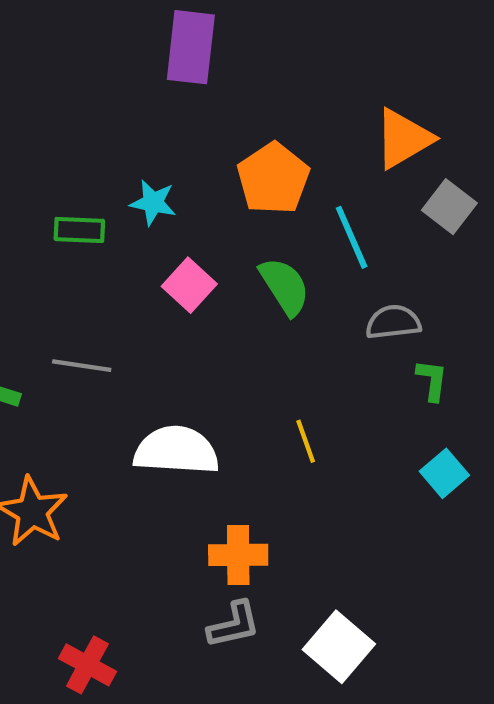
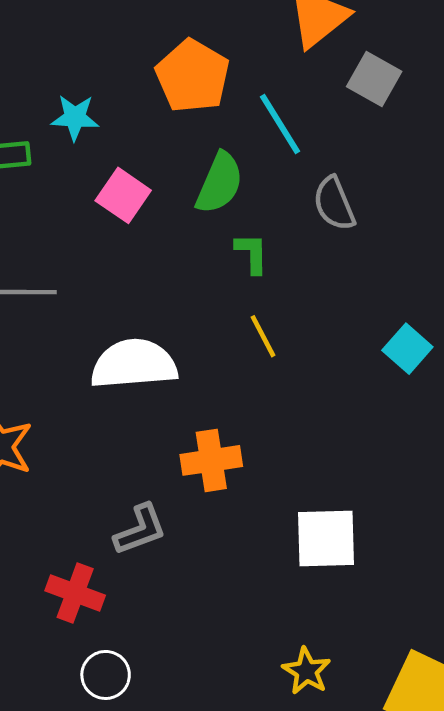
green semicircle: (285, 286) -> (219, 183), turned 64
gray semicircle: (393, 322) -> (334, 204), turned -98
green L-shape: (432, 380) -> (252, 253), moved
gray L-shape: (234, 625) -> (140, 530), moved
white square: (339, 647) -> (326, 539), turned -34

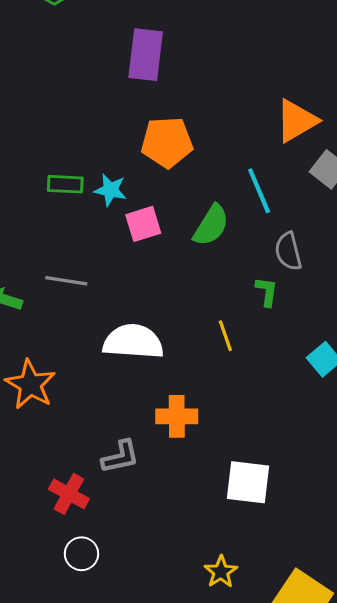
orange pentagon: (193, 76) -> (167, 142), moved, turned 30
cyan star: (75, 117) -> (110, 190), moved
pink square: (123, 195) -> (143, 224), turned 30
green L-shape: (252, 253) -> (267, 292), moved

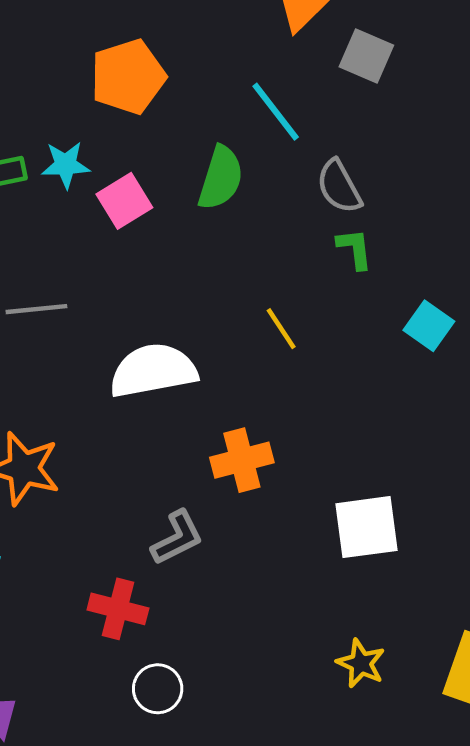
green L-shape: (267, 292) -> (355, 249), moved

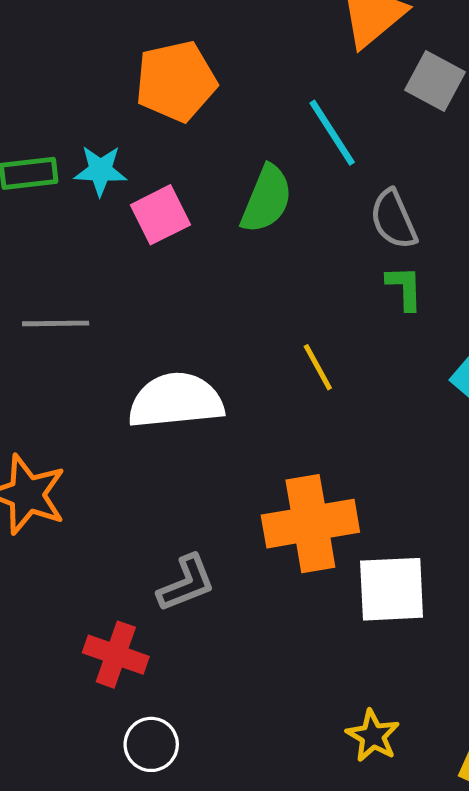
orange cross: (242, 460) -> (310, 524), moved, size x1.4

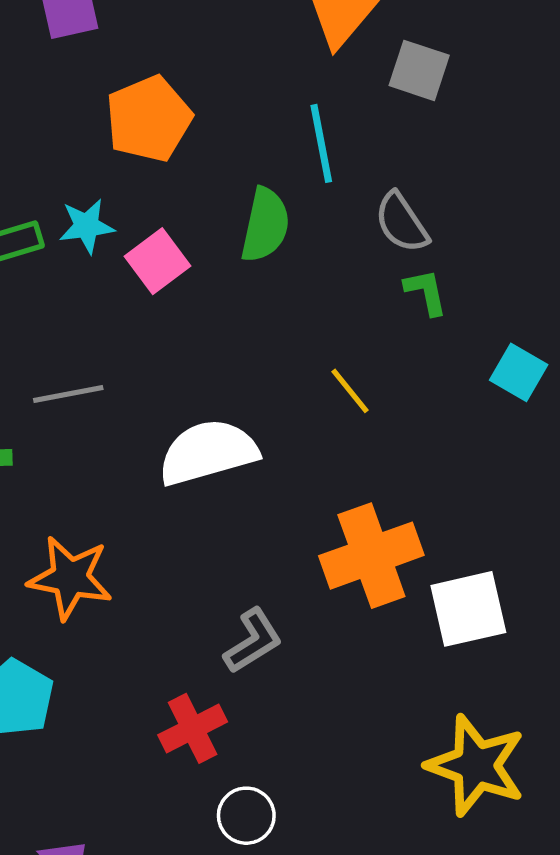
cyan line: (332, 133) -> (321, 143), turned 32
red cross: (116, 655) -> (193, 728), turned -36
yellow star: (373, 736) -> (476, 765), size x1.8

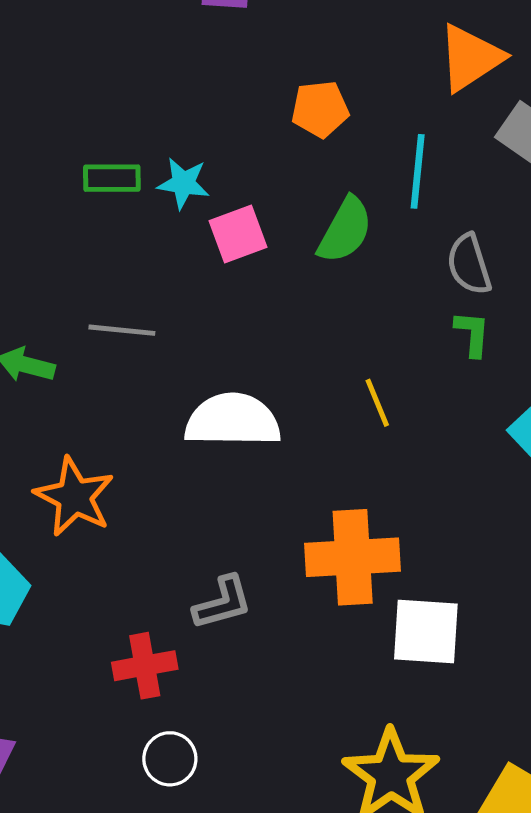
orange pentagon: (149, 119) -> (320, 109), moved, size x0.7

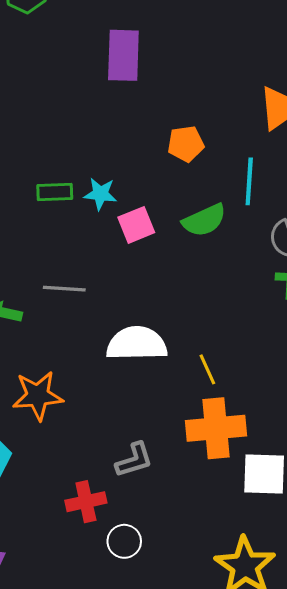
green semicircle: (345, 230) -> (204, 220), turned 39
yellow line: (377, 403) -> (207, 369), moved
orange star: (74, 497) -> (38, 396), turned -30
white circle: (170, 759) -> (124, 541), moved

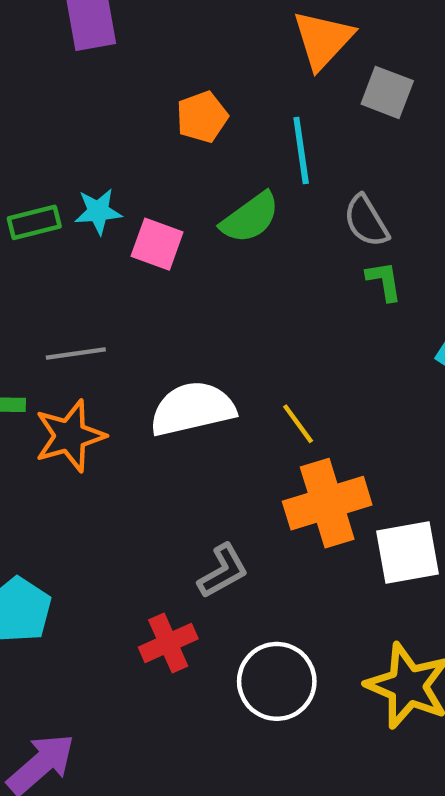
pink square: (136, 225) -> (157, 244), turned -36
orange star: (38, 396) -> (70, 436), moved
white circle: (124, 541) -> (277, 681), moved, size x1.6

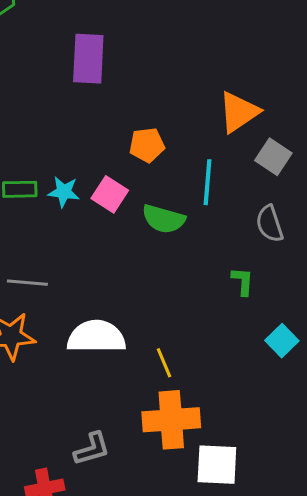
green semicircle: (250, 218) -> (164, 219), turned 39
gray semicircle: (366, 221) -> (270, 224), moved
pink square: (157, 244) -> (110, 194), moved

